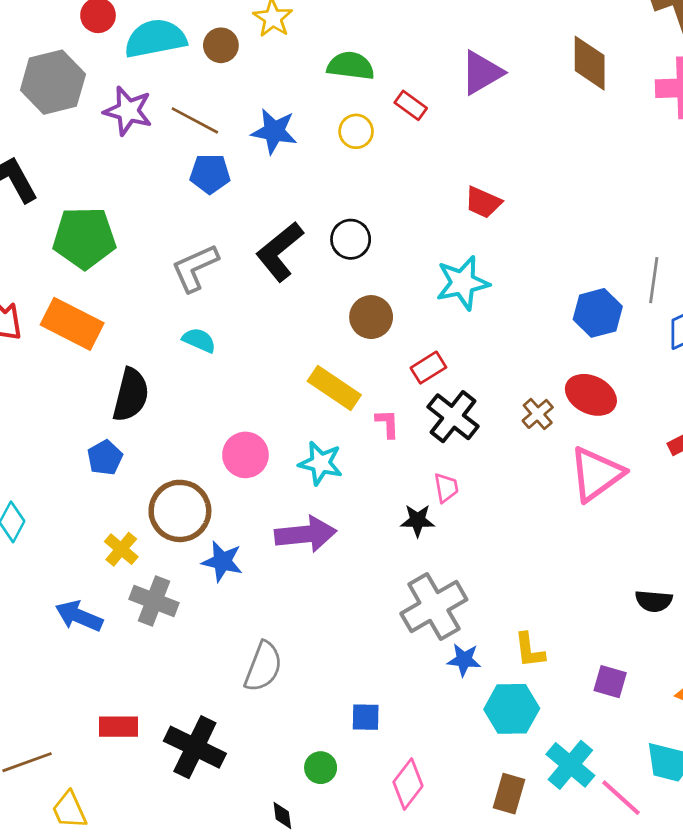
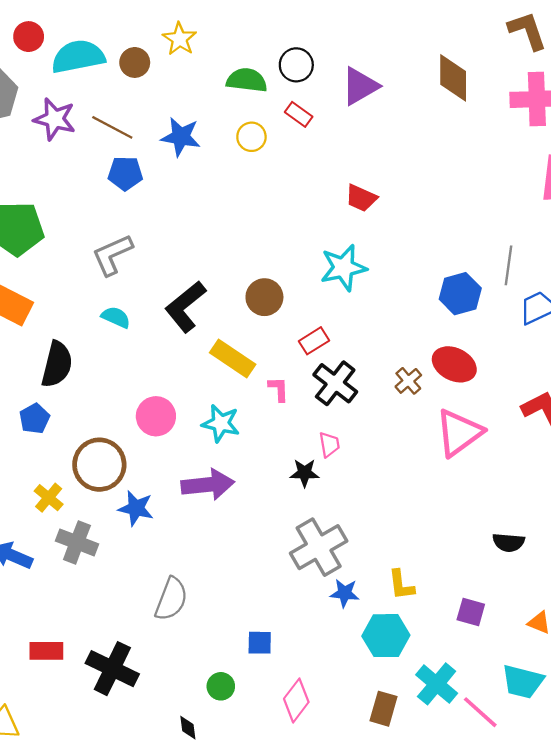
black circle: (351, 239) -> (296, 65), moved
black L-shape: (280, 251) -> (185, 307), moved

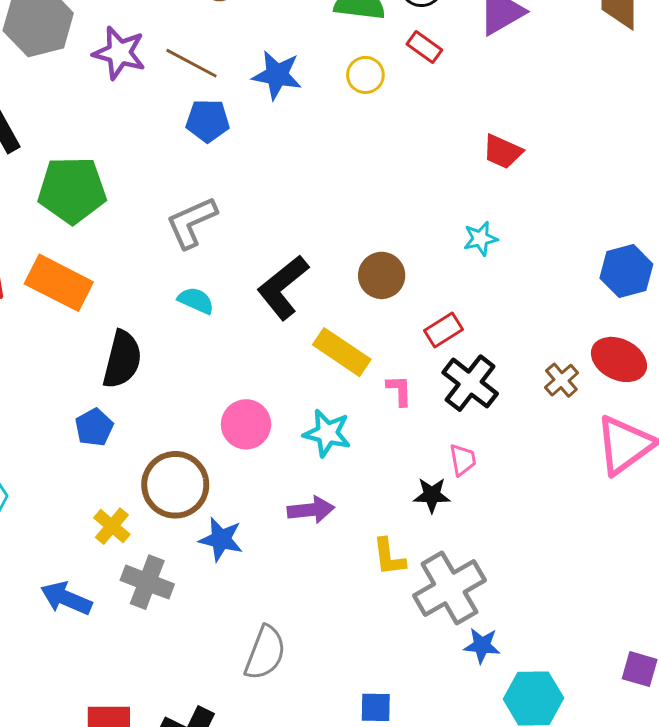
cyan star: (343, 268) -> (480, 239), size x0.6
purple arrow: (208, 485) -> (311, 510), size x0.7
yellow L-shape: (401, 585) -> (389, 557), moved

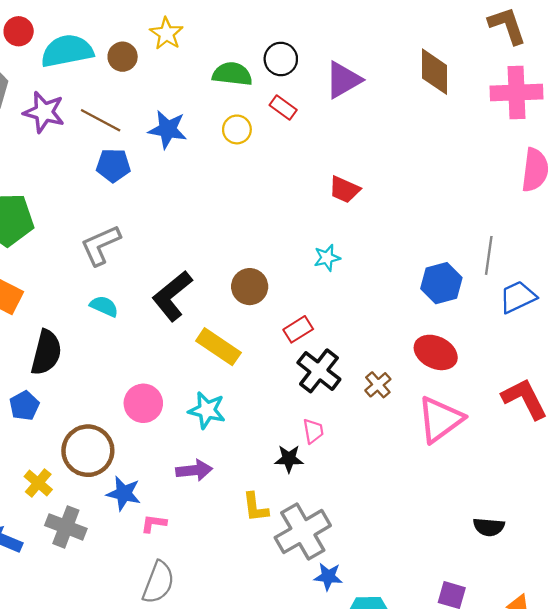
brown cross: (561, 380) -> (378, 385), moved
pink L-shape: (399, 390) -> (154, 523), moved, turned -80

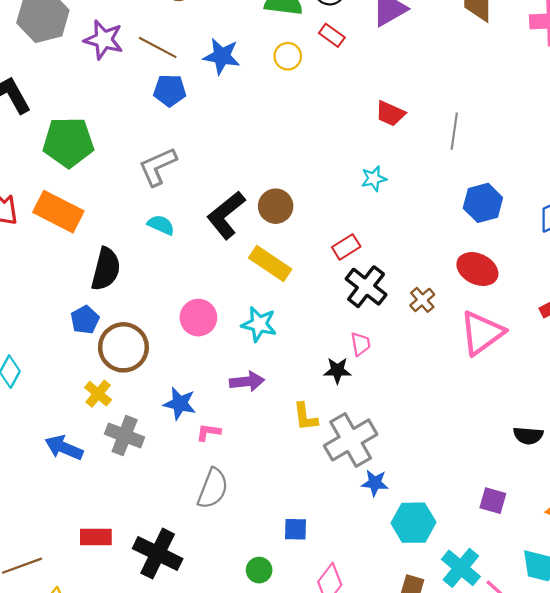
gray line: (489, 255) -> (454, 131), moved
brown circle: (250, 287) -> (276, 206), moved
brown circle: (88, 451) -> (123, 347), moved

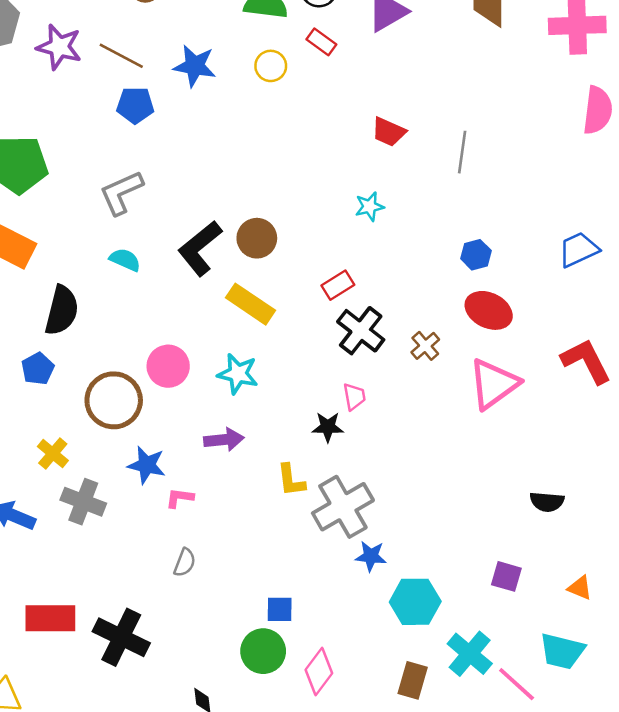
blue hexagon: (483, 203) -> (476, 255), moved, size x0.7
brown circle: (123, 347) -> (114, 400), moved
gray semicircle: (213, 488) -> (185, 563), size x0.6
red rectangle: (96, 537) -> (50, 618), size x1.4
green circle: (259, 570) -> (263, 651), moved, size x1.5

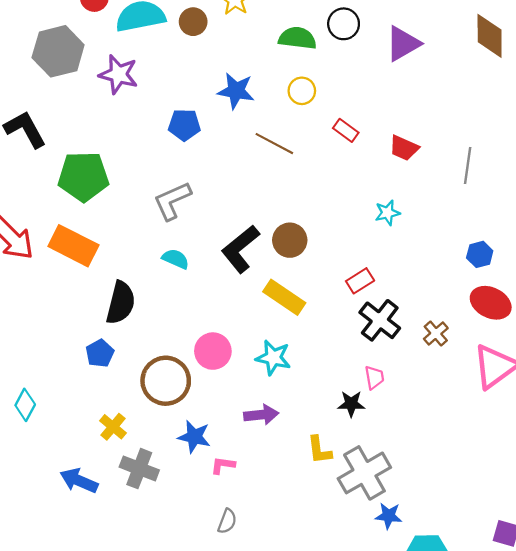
red rectangle: (321, 42) -> (346, 130), moved
brown line: (121, 56) -> (274, 144), moved

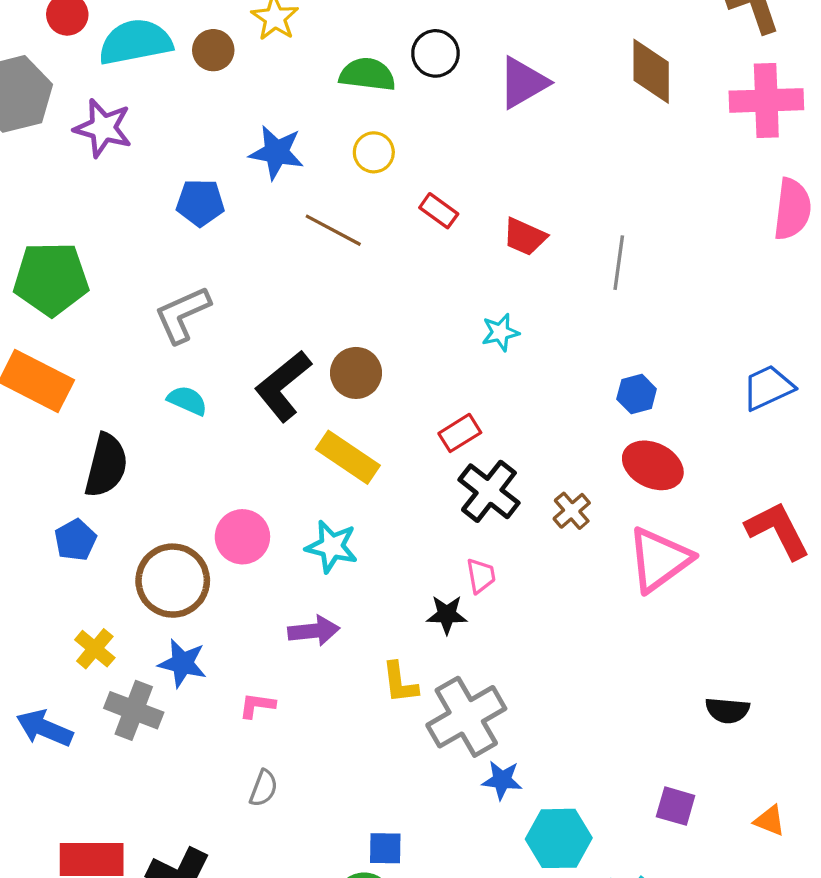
blue star: (194, 437) -> (182, 663), moved

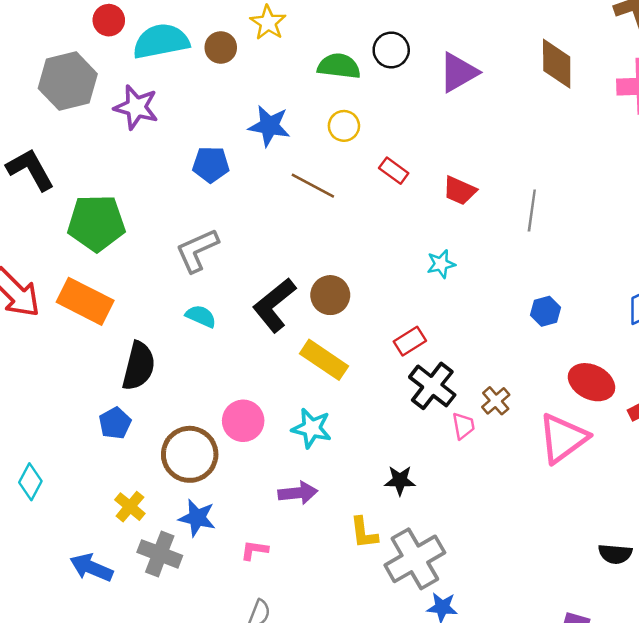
red ellipse: (653, 465) -> (592, 382), moved
pink trapezoid: (481, 576) -> (463, 426), moved

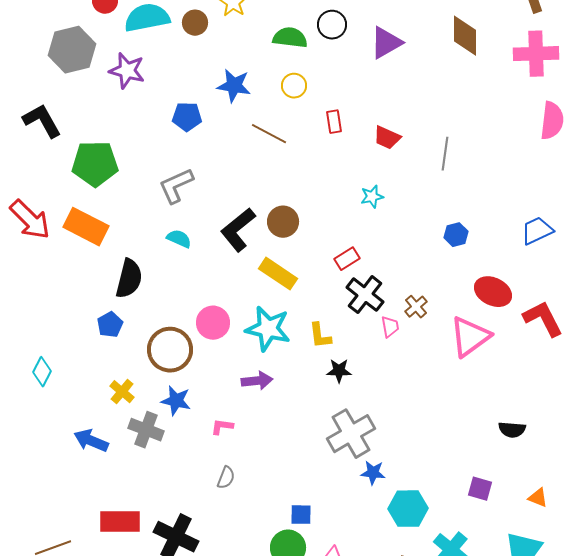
red rectangle: (394, 171) -> (334, 122), turned 45
cyan star: (312, 428) -> (268, 329), size x1.4
yellow L-shape: (364, 533) -> (320, 336), moved

